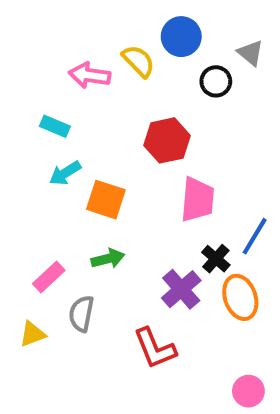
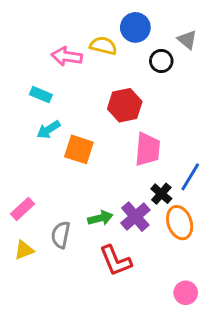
yellow semicircle: (138, 61) -> (103, 46), turned -32
green arrow: (108, 259) -> (100, 218), moved
pink rectangle: (49, 277) -> (23, 209), moved

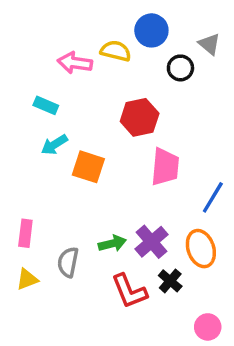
black cross: (161, 194) -> (170, 281), moved
pink rectangle: (23, 209) -> (25, 233), turned -40

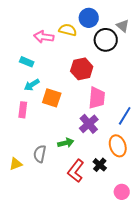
black circle: (180, 68) -> (106, 40), size x1.5
pink rectangle: (25, 233) -> (23, 110), moved
purple cross: (151, 242) -> (89, 124), moved
red L-shape: (129, 291) -> (76, 171), turned 60

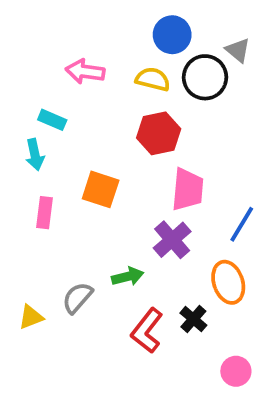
yellow semicircle: (68, 30) -> (153, 79), moved
cyan arrow: (32, 85) -> (35, 155), moved, turned -70
gray semicircle: (40, 154) -> (77, 298), turned 30

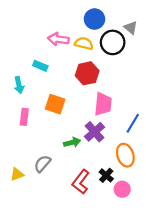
pink arrow: (85, 71) -> (58, 39), moved
cyan rectangle: (52, 120) -> (40, 66), moved
green arrow: (128, 276) -> (72, 142), moved
pink circle: (236, 371) -> (122, 189), moved

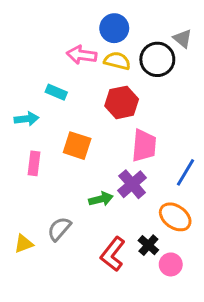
blue circle: (95, 19) -> (114, 28), moved
cyan arrow: (19, 85) -> (27, 119), turned -84
orange ellipse: (125, 155) -> (175, 217), turned -35

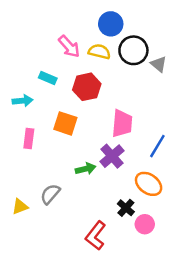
blue circle: (114, 28) -> (111, 24), moved
gray triangle: (183, 39) -> (159, 64), moved
pink arrow: (82, 55) -> (69, 47), turned -140
red hexagon: (122, 102) -> (87, 87), moved
red L-shape: (113, 254) -> (96, 236), moved

